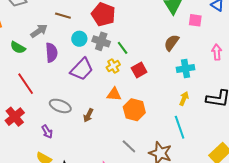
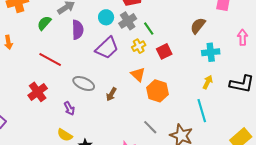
gray cross: (101, 41) -> (128, 21), turned 36
green semicircle: (18, 48) -> (44, 23), turned 98
red line: (26, 84) -> (50, 60), turned -30
orange triangle: (114, 94) -> (138, 74), turned 35

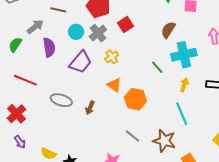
green line: (149, 29) -> (157, 67), moved
red square: (164, 51) -> (125, 25), moved
cyan cross: (211, 52) -> (184, 55), size x1.4
purple arrow: (69, 108) -> (20, 142), moved

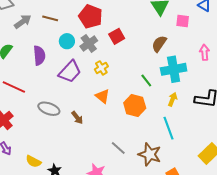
gray arrow: (35, 27) -> (23, 22), moved
orange hexagon: (135, 99) -> (135, 106), moved
brown arrow: (90, 108) -> (77, 118), turned -64

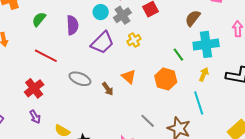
orange triangle: (102, 96) -> (129, 77), moved

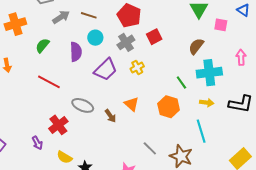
cyan circle: (101, 12) -> (95, 38), moved
yellow arrow: (204, 74) -> (207, 103), turned 72
red cross: (34, 88) -> (58, 125), moved

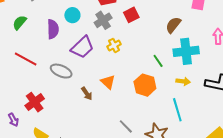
gray ellipse: (83, 105) -> (61, 71), moved

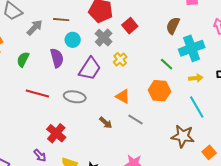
brown arrow: (87, 94) -> (106, 123), moved
gray line: (126, 126) -> (135, 120), moved

